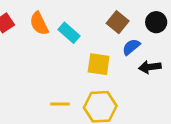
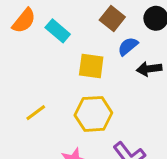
orange semicircle: (39, 23) -> (24, 21), turned -115
yellow line: (60, 104) -> (36, 113), moved, turned -36

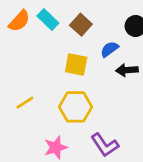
brown square: (112, 18) -> (81, 25), moved
cyan rectangle: (58, 31) -> (48, 20), moved

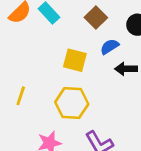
brown square: (81, 25) -> (96, 17), moved
yellow line: (25, 103) -> (21, 96), turned -42

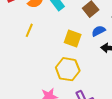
yellow line: (21, 96) -> (29, 30), moved

